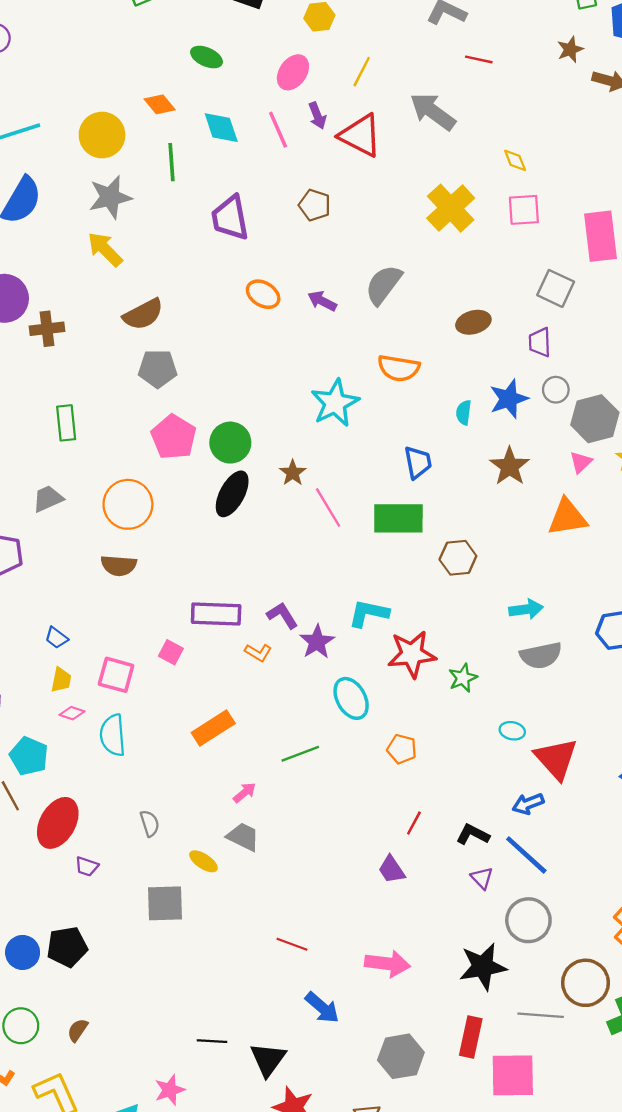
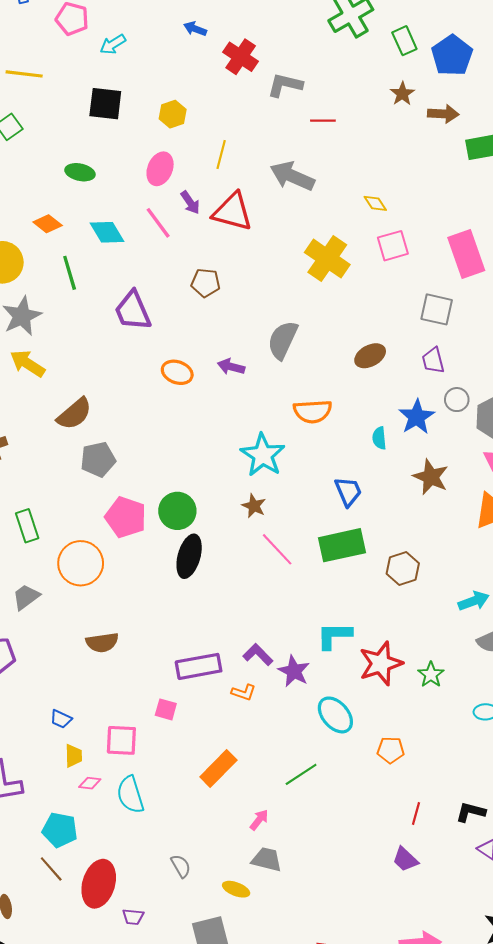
brown star: (293, 473) -> (254, 506), moved
orange circle: (128, 504) -> (81, 563), moved

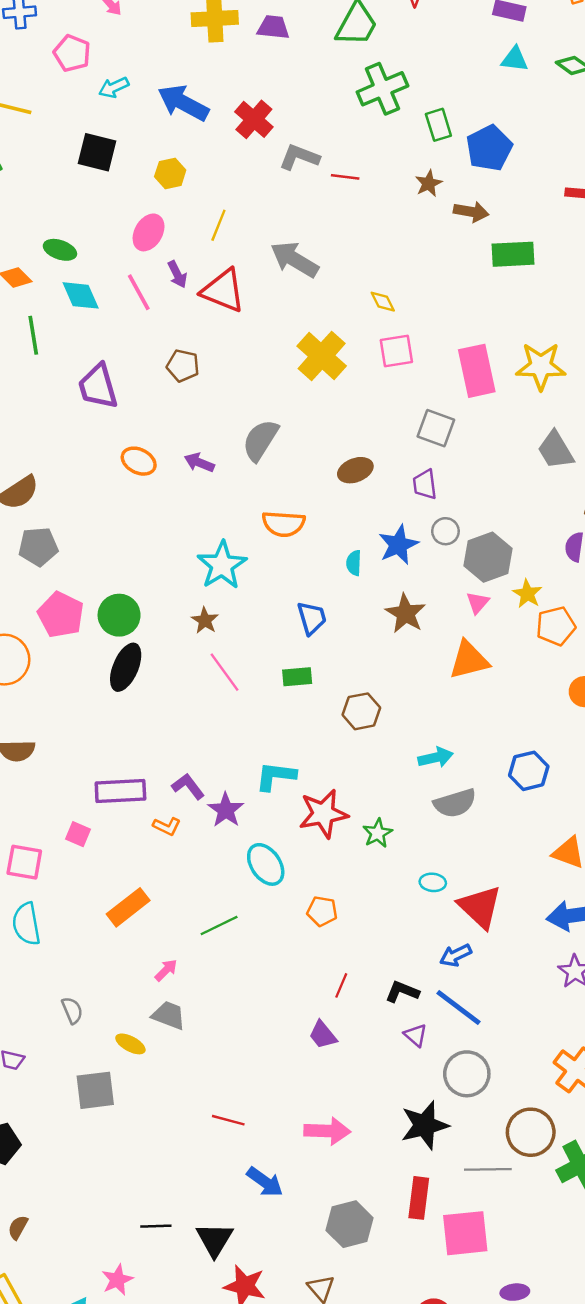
blue arrow: (195, 29) -> (183, 103), moved, size x2.0
red line: (323, 121) -> (345, 177), moved
green ellipse: (80, 172) -> (60, 250), moved
green rectangle: (342, 545) -> (297, 677), size x0.6

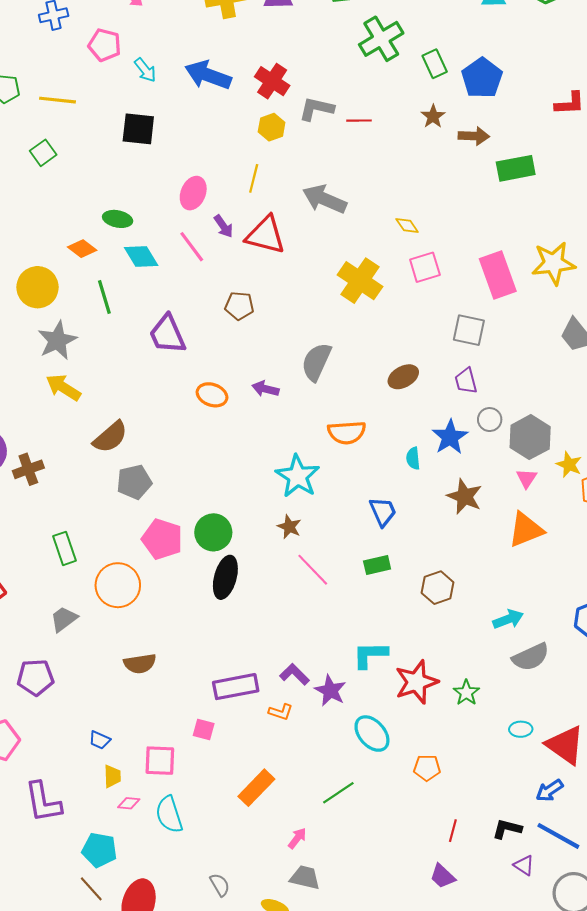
cyan arrow: (114, 87) -> (145, 70), turned -95
yellow hexagon: (170, 173) -> (272, 127), moved

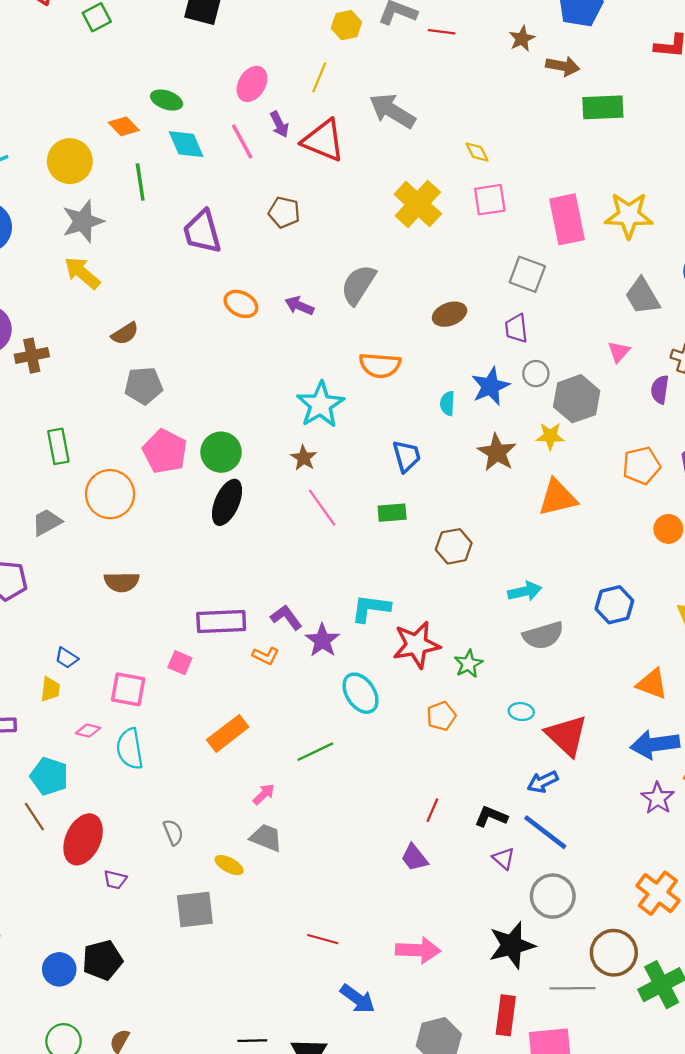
brown semicircle: (110, 437) -> (125, 334), size x0.7
yellow star: (569, 465) -> (550, 436), moved, turned -30
pink triangle: (527, 478) -> (619, 352), moved
orange pentagon: (427, 768) -> (441, 716), moved, turned -30
yellow trapezoid: (112, 776) -> (50, 689), moved

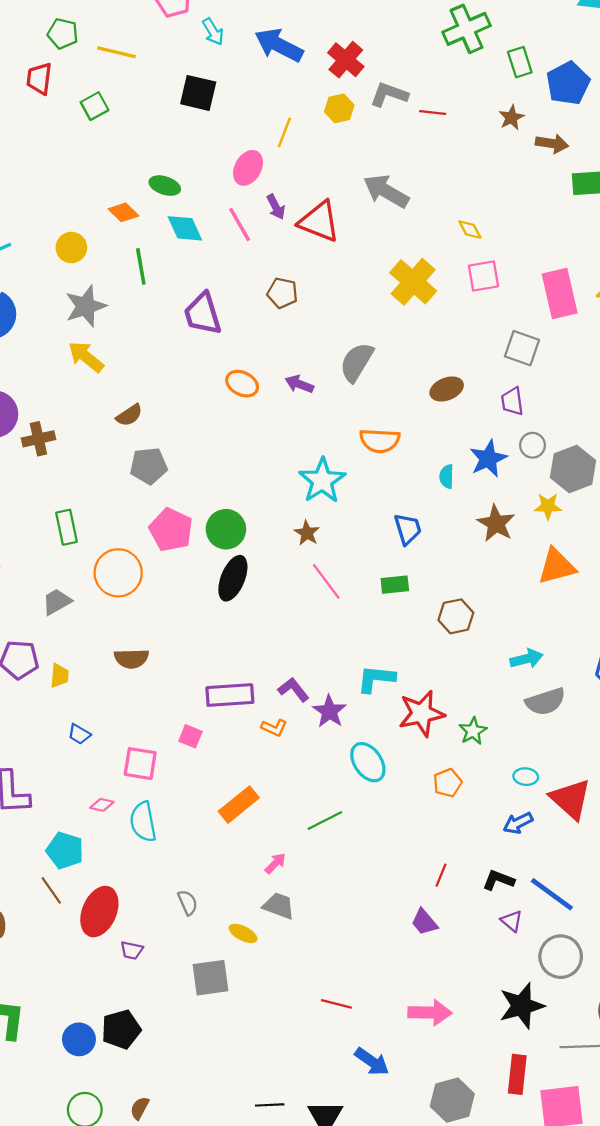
yellow line: (319, 77) -> (284, 132), moved
yellow circle: (70, 161) -> (71, 248), size x0.7
yellow trapezoid: (50, 689) -> (59, 676), moved
blue arrow: (543, 782) -> (518, 823), moved

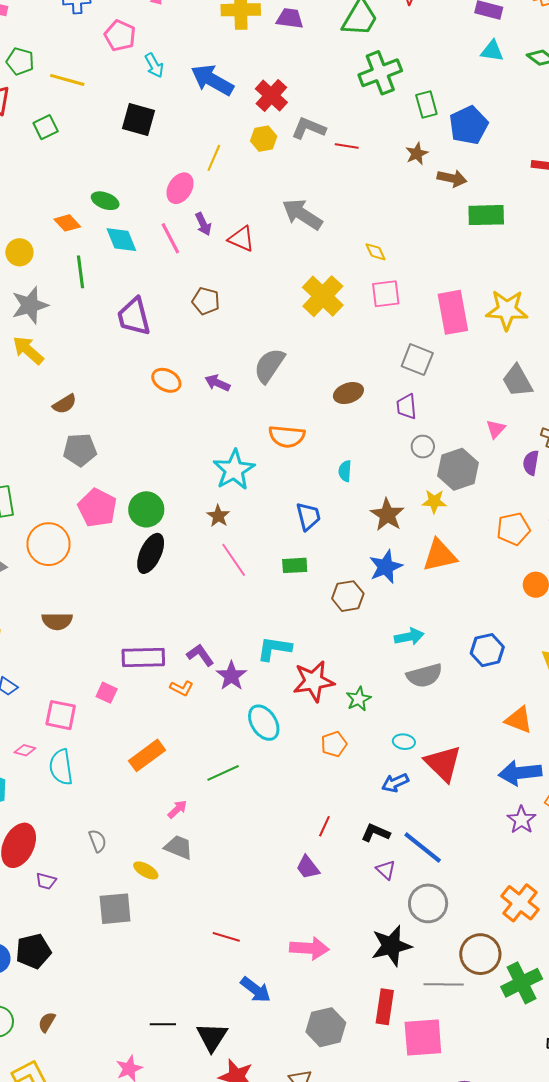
red triangle: (319, 222) -> (241, 239), size x0.7
blue star: (488, 459) -> (386, 567), moved

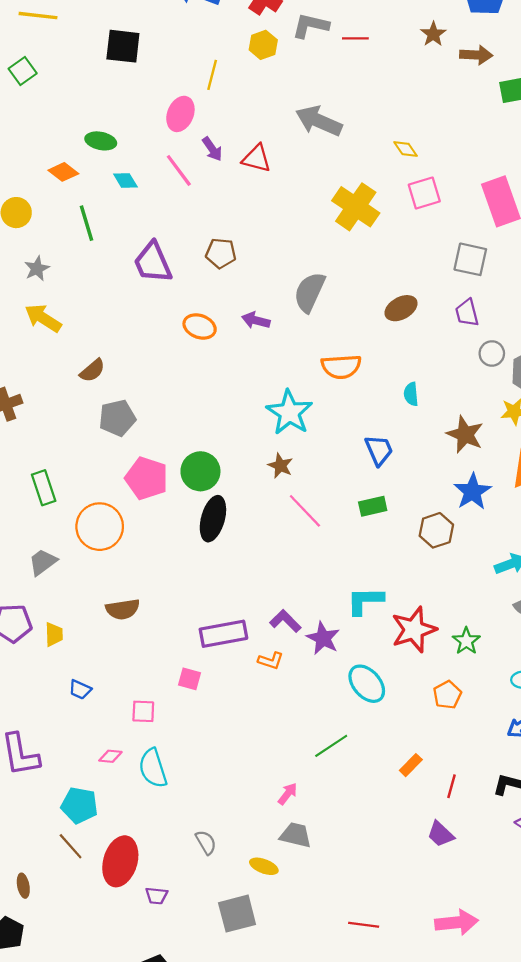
cyan diamond: (121, 240) -> (125, 181), size x0.7
brown pentagon: (206, 301) -> (221, 253), moved
gray star: (30, 305) -> (37, 269), size x0.6
pink square: (61, 715) -> (143, 711), size x0.7
orange rectangle: (147, 755) -> (411, 765), moved, size x0.6

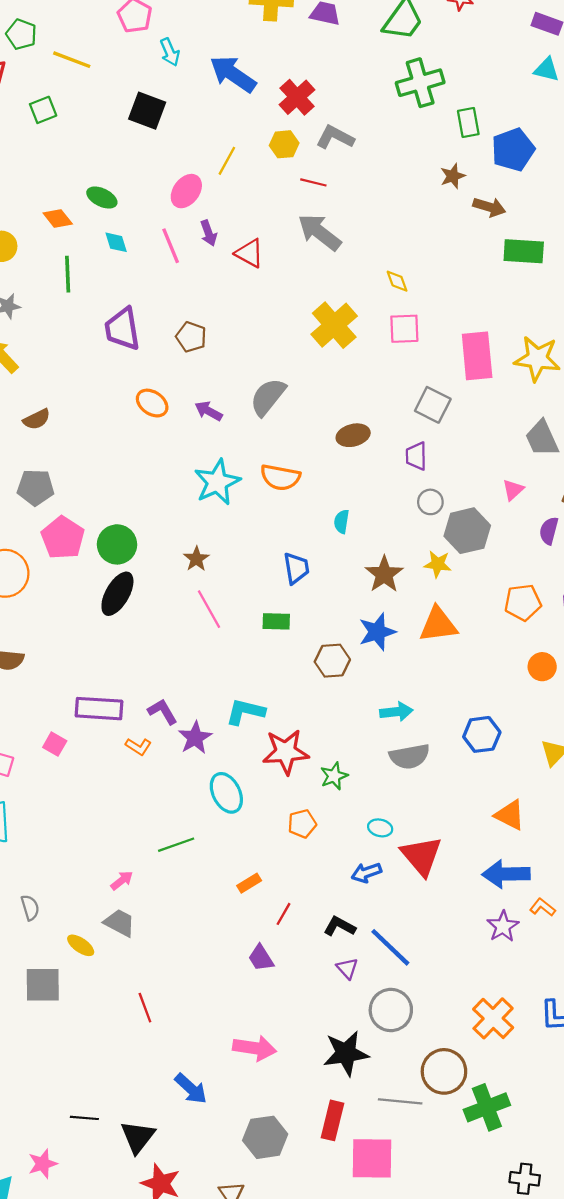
red line: (355, 38) -> (313, 182), moved
cyan star: (289, 412) -> (217, 482), moved
gray pentagon: (117, 418) -> (36, 487), moved
red line: (364, 925) -> (145, 1008), moved, turned 48

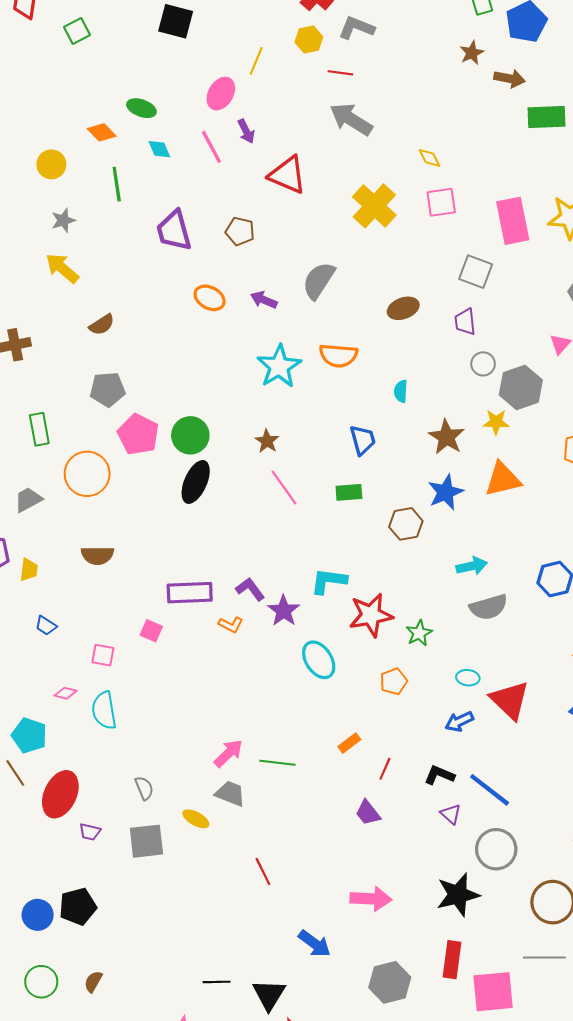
red triangle: (249, 253) -> (288, 175), moved, size x1.4
green line: (176, 845) -> (277, 763), moved, turned 32
pink arrow: (122, 880) -> (228, 753), size x1.4
gray square: (43, 985) -> (146, 841), moved
gray line: (400, 1101) -> (544, 958), moved

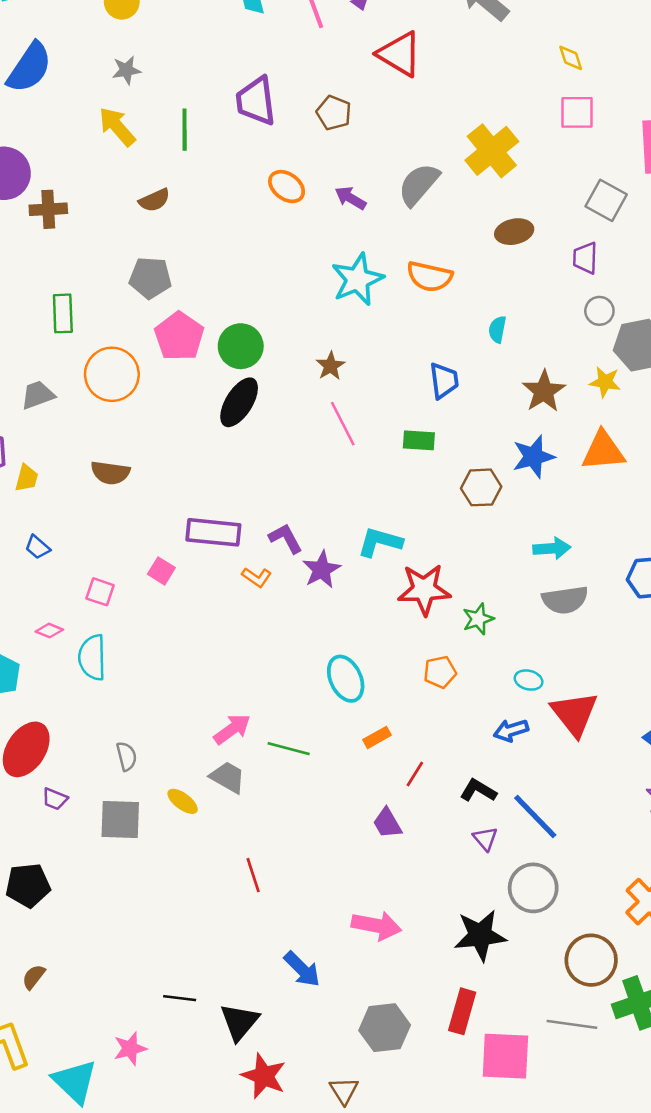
green line: (117, 184) -> (185, 130), moved
yellow cross: (374, 206) -> (492, 151), moved
cyan ellipse: (319, 660) -> (346, 679), moved

